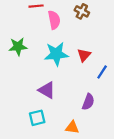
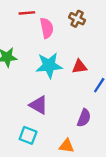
red triangle: (84, 55) -> (79, 67), turned 40
cyan square: (37, 118) -> (28, 135), turned 35

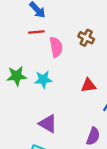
cyan star: (49, 65) -> (43, 79), moved, size x0.7

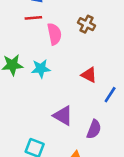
red triangle: (88, 85) -> (89, 75), turned 35
purple triangle: (48, 124) -> (63, 116), moved

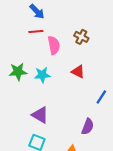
red triangle: (89, 75) -> (78, 72), moved
purple triangle: (63, 116) -> (40, 115), moved

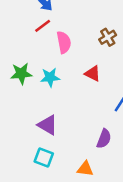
red line: (36, 32) -> (43, 26), turned -32
brown cross: (81, 37) -> (108, 37), moved, turned 32

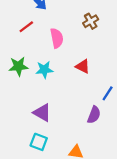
red line: (43, 26) -> (26, 27), moved
brown cross: (108, 37) -> (91, 21), moved
purple semicircle: (104, 139) -> (94, 115), moved

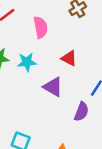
purple triangle: (42, 113) -> (53, 87), moved

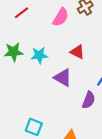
pink semicircle: (41, 27) -> (61, 17), moved, turned 42

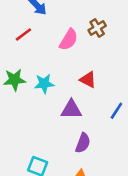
purple triangle: (63, 78) -> (71, 109), turned -30
purple semicircle: (89, 100) -> (83, 143), moved

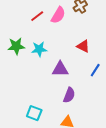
red line: (23, 34) -> (37, 16), moved
red triangle: (88, 80) -> (83, 46), moved

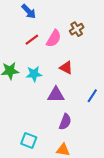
red triangle: (83, 46) -> (66, 68), moved

